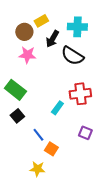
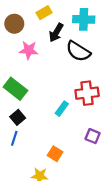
brown circle: (24, 32) -> (14, 24), moved
blue line: (38, 135) -> (14, 138), moved, turned 56

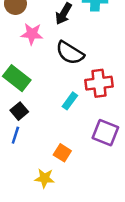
black semicircle: (78, 51) -> (70, 53), moved
purple square: (93, 136) -> (105, 133), size x1.5

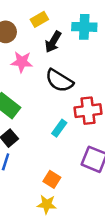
yellow star: (45, 178) -> (47, 204), moved

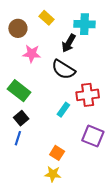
yellow rectangle: (39, 19) -> (46, 18), turned 72
black arrow: (53, 42) -> (69, 43), moved

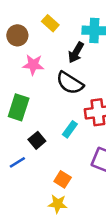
green rectangle: (19, 91) -> (19, 107), turned 70
black square: (21, 118) -> (37, 140), moved
blue line: (18, 138) -> (17, 162), turned 40

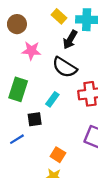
yellow rectangle: (50, 23) -> (59, 16), moved
cyan rectangle: (70, 129) -> (52, 99), moved
black square: (37, 140) -> (35, 119), turned 32

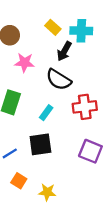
black square: (35, 119) -> (40, 144), moved, size x1.5
orange square: (58, 155) -> (19, 181), moved

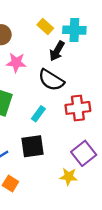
purple square: (90, 151) -> (84, 153), turned 30
yellow star: (47, 192) -> (69, 177), moved

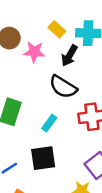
pink star: (16, 63) -> (34, 52), moved

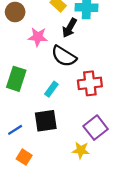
pink star: (34, 52) -> (38, 37), moved

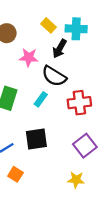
cyan rectangle: (51, 89) -> (41, 99), moved
yellow star: (81, 150) -> (76, 180), moved

